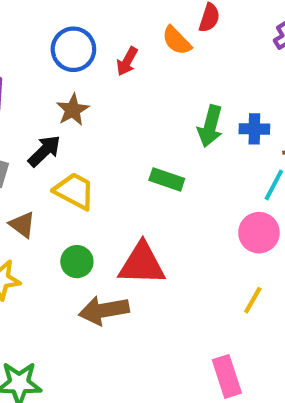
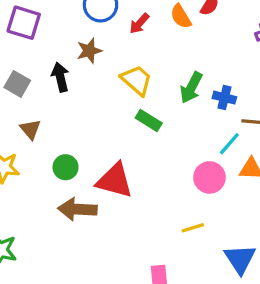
black arrow: (44, 151) -> (60, 77), turned -72
yellow trapezoid: (74, 191) -> (137, 80), moved
yellow line: (253, 300) -> (193, 228), turned 30

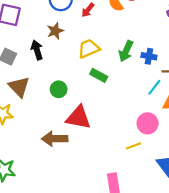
yellow trapezoid: (137, 80) -> (89, 49), turned -60
brown triangle: (30, 129) -> (19, 87), size x1.5
green circle: (66, 167) -> (59, 89), moved
pink circle: (209, 177) -> (148, 123), moved

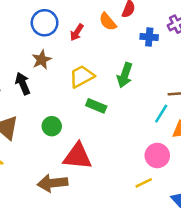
blue cross: (149, 56) -> (149, 37), moved

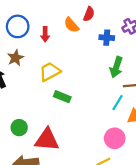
red arrow: (77, 32) -> (45, 34), turned -32
green arrow: (125, 75) -> (116, 67), moved
green circle: (52, 126) -> (19, 128), moved

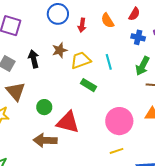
red semicircle: (89, 14) -> (134, 14), moved
brown star: (15, 58) -> (60, 50), moved
cyan line: (118, 103) -> (109, 62), moved, turned -56
pink circle: (115, 138) -> (119, 121), moved, size x1.4

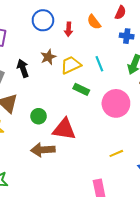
pink circle: (119, 121) -> (116, 103), moved

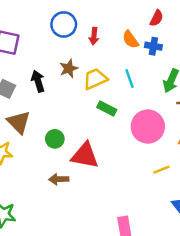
orange semicircle: (94, 22) -> (130, 39), moved
blue cross: (127, 36) -> (153, 46), moved
brown arrow: (43, 150) -> (59, 179), size x0.7
yellow line: (116, 153) -> (161, 170), moved

